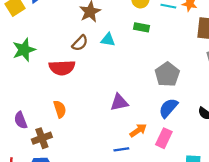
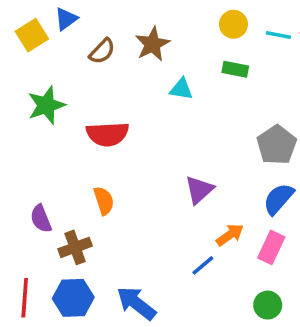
brown semicircle: (80, 43) -> (102, 51), moved
purple triangle: (119, 102) -> (199, 190), turned -30
blue line: (121, 149) -> (203, 265), turned -32

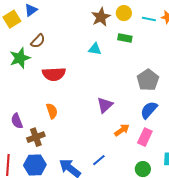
brown star: (152, 44) -> (101, 17), moved
brown semicircle: (102, 51) -> (38, 41), moved
blue line: (203, 265) -> (99, 160), moved

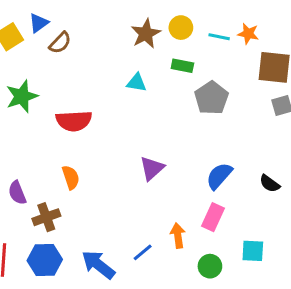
brown semicircle: (38, 41) -> (60, 43), moved
gray pentagon: (148, 80) -> (211, 98), moved
orange arrow: (122, 130) -> (178, 236), moved, turned -63

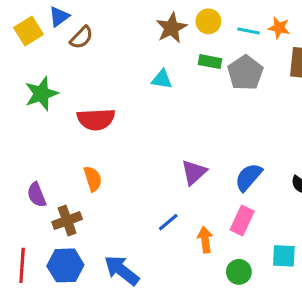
gray pentagon: (211, 98) -> (245, 73), moved
purple triangle: (152, 168) -> (194, 172), moved
blue line: (143, 252) -> (168, 222), moved

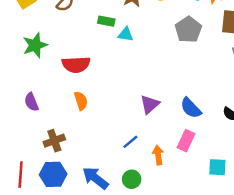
green rectangle: (210, 62) -> (106, 21), moved
blue semicircle: (249, 177) -> (191, 108), turned -85
orange semicircle: (93, 179) -> (81, 101), moved
purple semicircle: (37, 195) -> (31, 102), moved
green circle: (239, 272) -> (132, 179), moved

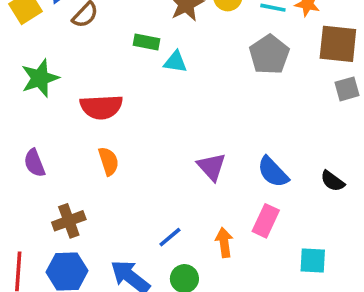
purple triangle: (150, 104) -> (212, 167), turned -30
blue line: (130, 142) -> (170, 237), moved

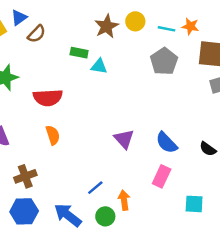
orange arrow: (224, 243) -> (124, 200), moved

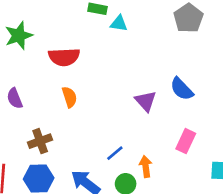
blue semicircle: (167, 143) -> (182, 89), moved

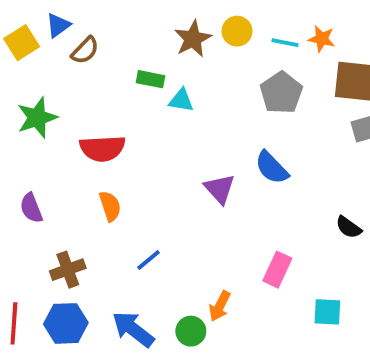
blue semicircle: (182, 89) -> (272, 168), moved
purple triangle: (146, 101) -> (220, 189), moved
blue line: (115, 153) -> (149, 260), moved
orange arrow: (146, 166) -> (220, 306), turned -145

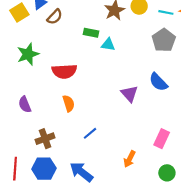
green circle: (191, 331) -> (167, 173), moved

